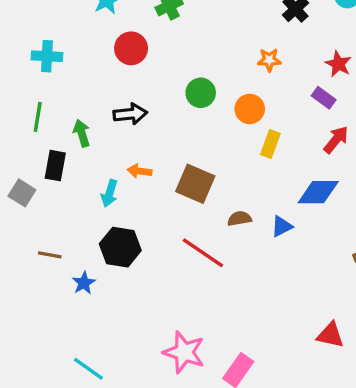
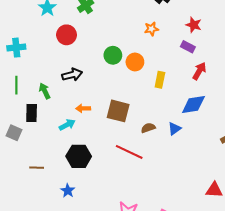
orange circle: (250, 109) -> (135, 62), moved
cyan arrow: (109, 193) -> (67, 125), turned -126
blue star: (84, 283) -> (68, 191), moved

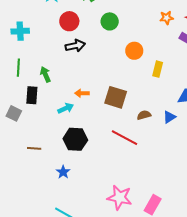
orange star: (151, 29) -> (167, 18), moved
green circle: (113, 55) -> (110, 21), moved
black arrow: (72, 75) -> (75, 46), moved

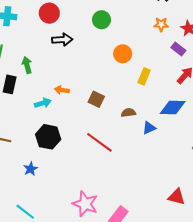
red circle: (69, 21) -> (49, 13), moved
brown square: (116, 97) -> (96, 99), size x0.7
brown semicircle: (144, 115) -> (128, 113), moved

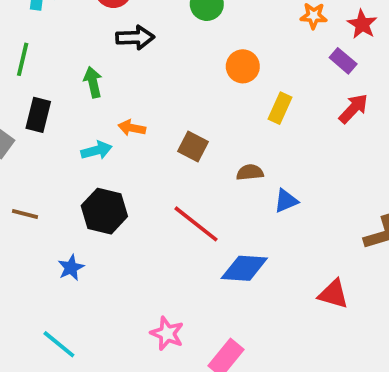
green arrow: (27, 65) -> (93, 82), moved
blue diamond: (173, 108) -> (244, 268), moved
red triangle: (177, 197) -> (333, 294), moved
pink star: (85, 204) -> (167, 333), size x0.7

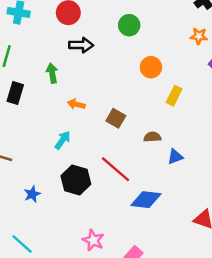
cyan arrow: (97, 150) -> (63, 140), moved, turned -42
black hexagon: (104, 211) -> (76, 180), moved

